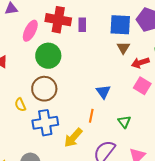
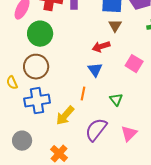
red arrow: (140, 63) -> (101, 47), moved

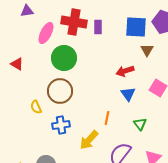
brown triangle: (115, 26) -> (147, 50), moved
blue triangle: (95, 70) -> (128, 94), moved
blue cross: (37, 101) -> (61, 125), size x0.7

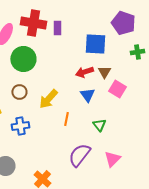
blue square: (136, 27) -> (95, 44), moved
brown triangle: (147, 50) -> (104, 72), moved
brown circle: (60, 91) -> (19, 92), size x0.6
yellow arrow: (89, 140) -> (48, 99), moved

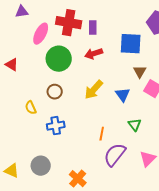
red arrow: (84, 72) -> (94, 54), moved
yellow arrow: (48, 99) -> (94, 90), moved
orange line: (66, 119) -> (102, 134), moved

